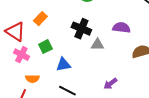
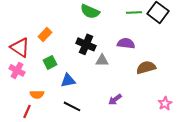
pink cross: (21, 55) -> (17, 70), moved

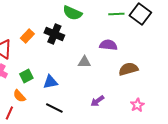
black cross: (86, 44) -> (54, 34), moved
green square: (50, 62) -> (26, 76), moved
orange semicircle: (37, 94) -> (19, 96), turned 48
pink star: (165, 103) -> (137, 105), moved

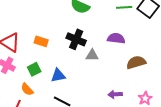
black cross: (54, 34) -> (76, 39), moved
orange rectangle: (27, 36) -> (41, 41), moved, turned 64
purple arrow: (97, 101) -> (115, 94), moved, turned 32

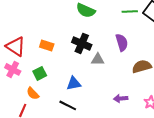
purple semicircle: (116, 38) -> (122, 42), turned 66
blue triangle: (58, 75) -> (74, 83), moved

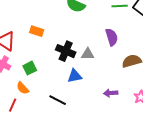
black cross: (82, 43) -> (66, 51), moved
orange rectangle: (47, 45) -> (37, 31), moved
blue triangle: (74, 83) -> (75, 76), moved

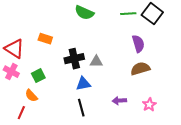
purple semicircle: (112, 37) -> (138, 44), moved
black cross: (66, 51) -> (74, 59), turned -36
black line: (58, 100) -> (81, 108), moved, turned 48

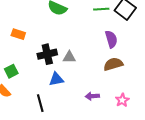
black line: (81, 108) -> (40, 103), moved

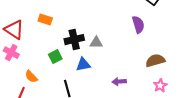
brown semicircle: (113, 64) -> (155, 61), moved
green square: (11, 71) -> (55, 57), moved
pink star: (122, 100) -> (160, 86), moved

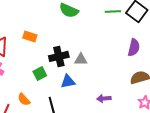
purple semicircle: (138, 25) -> (134, 47), moved, turned 30
orange semicircle: (31, 77) -> (24, 99), moved

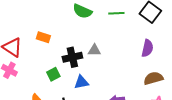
green line: (113, 11) -> (116, 13), moved
gray triangle: (81, 59) -> (94, 50), moved

